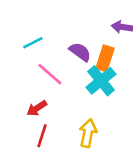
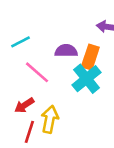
purple semicircle: (80, 52) -> (66, 51), turned -35
yellow arrow: (88, 133) -> (50, 119), moved

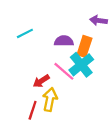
pink line: (37, 72) -> (64, 71), moved
red arrow: (24, 105) -> (41, 81), moved

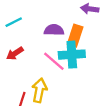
cyan cross: (81, 65) -> (72, 55), turned 35
red arrow: (41, 81) -> (15, 53), moved

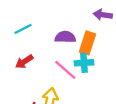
cyan cross: (72, 55) -> (84, 63), size x0.7

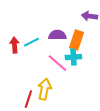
cyan line: (23, 29) -> (31, 42), moved
red arrow: (24, 62) -> (14, 45), moved, turned 119

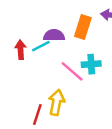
purple semicircle: (57, 35) -> (54, 35), moved
orange rectangle: (76, 40) -> (83, 27), moved

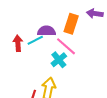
cyan cross: (91, 64) -> (59, 60), moved, turned -35
pink line: (72, 71) -> (66, 46), moved

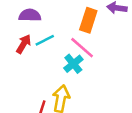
purple semicircle: (47, 31) -> (30, 15), moved
red arrow: (18, 43) -> (24, 44), turned 35

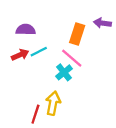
red arrow: (24, 44) -> (20, 55), turned 35

